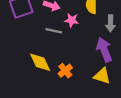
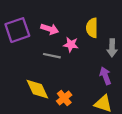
purple arrow: (104, 50) -> (105, 76), size x0.7

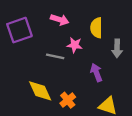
pink arrow: (50, 29) -> (60, 20), moved
purple arrow: (105, 76) -> (96, 73), moved

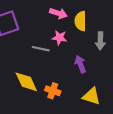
pink arrow: (60, 20) -> (58, 13), moved
orange cross: (68, 100) -> (53, 91), turned -32

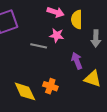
yellow diamond: (26, 82) -> (25, 91), moved
yellow triangle: (92, 96) -> (93, 79), moved

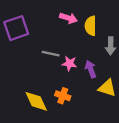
pink star: (57, 35) -> (69, 64), moved

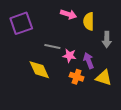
orange cross: (63, 96) -> (77, 77), moved
yellow diamond: (36, 101) -> (39, 70), moved

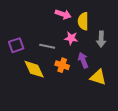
purple square: (21, 23) -> (16, 45), moved, size x0.7
pink star: (70, 56) -> (71, 38), moved
orange cross: (77, 77) -> (62, 65), moved

